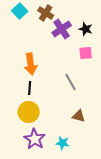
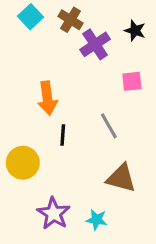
black star: (86, 29) -> (135, 31), moved
black line: (30, 88) -> (63, 135), moved
yellow circle: (29, 112) -> (23, 163), moved
brown triangle: (79, 116) -> (121, 178), size x1.5

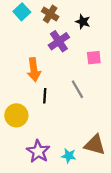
black star: (135, 31) -> (83, 22), moved
purple cross: (95, 44) -> (59, 41), moved
brown triangle: (121, 178) -> (95, 145), moved

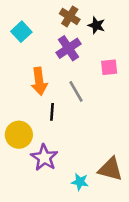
cyan square: (22, 12) -> (21, 32), moved
brown cross: (50, 14) -> (70, 16), moved
gray line: (77, 89) -> (76, 91), moved
purple star: (38, 151) -> (44, 158), moved

